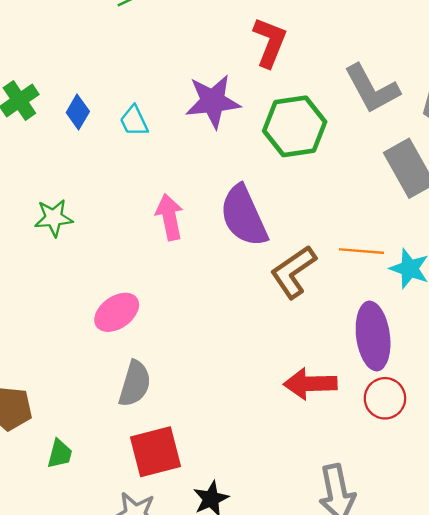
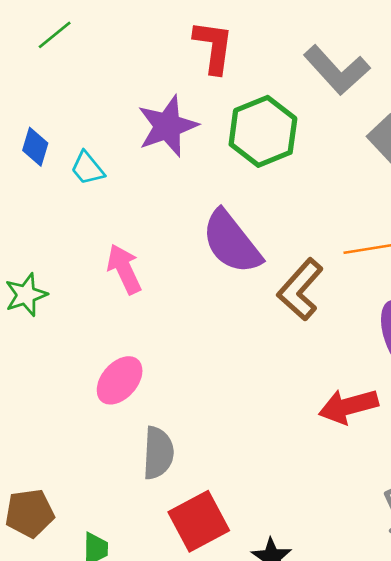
blue diamond: (78, 112) -> (35, 147), moved
pink arrow: (170, 217) -> (124, 269), moved

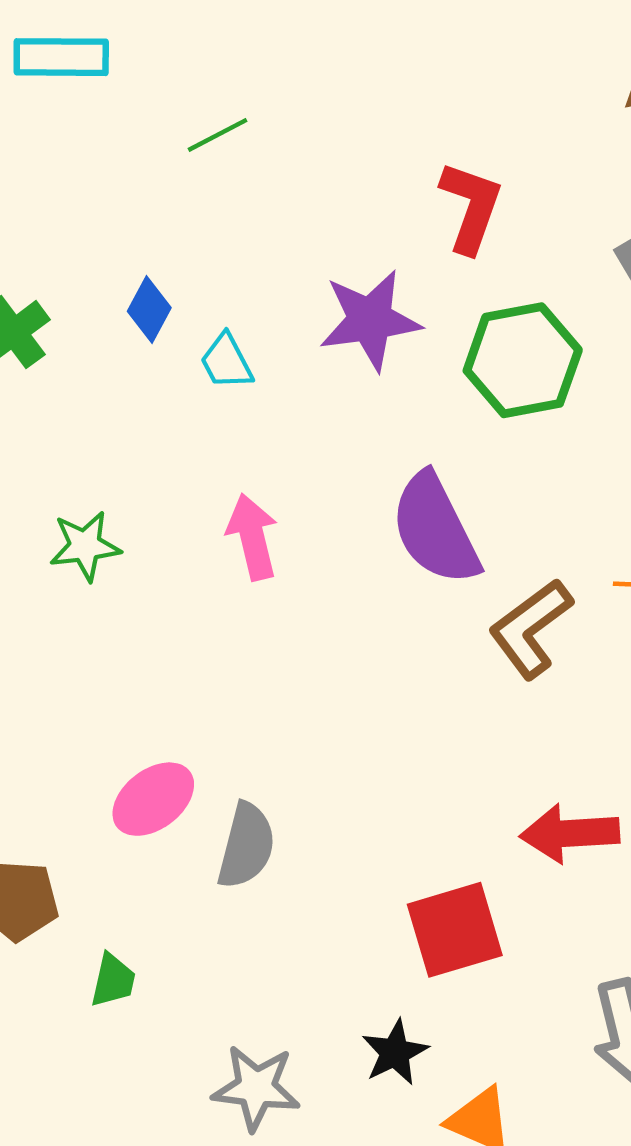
pink ellipse: (120, 380) -> (153, 799), moved
red square: (199, 521) -> (455, 930), moved

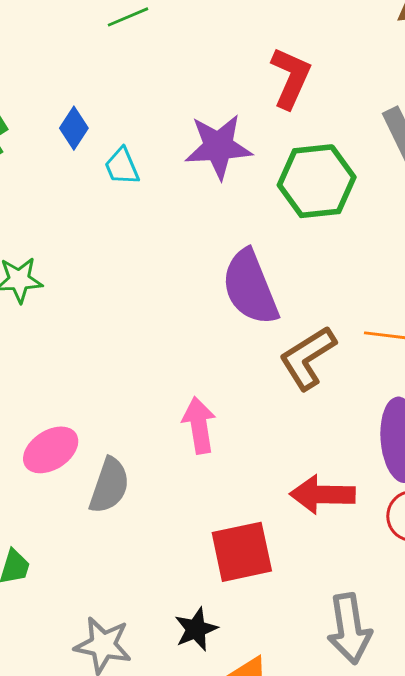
pink arrow: (252, 537) -> (199, 425), moved

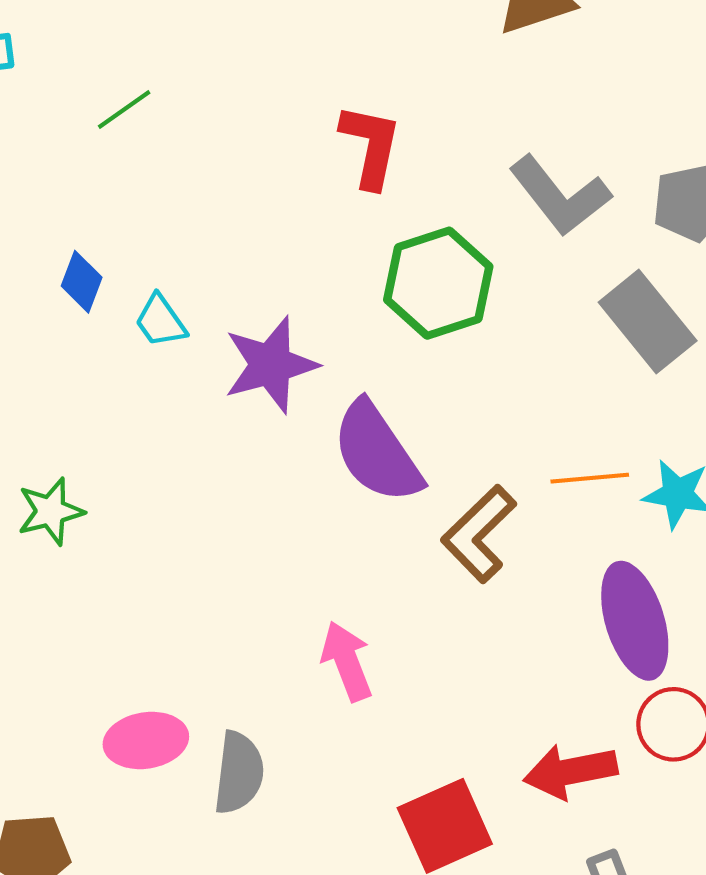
purple star: (218, 147) -> (271, 365), moved
pink ellipse: (51, 450) -> (146, 740), turned 36
red arrow: (322, 494) -> (570, 771), moved

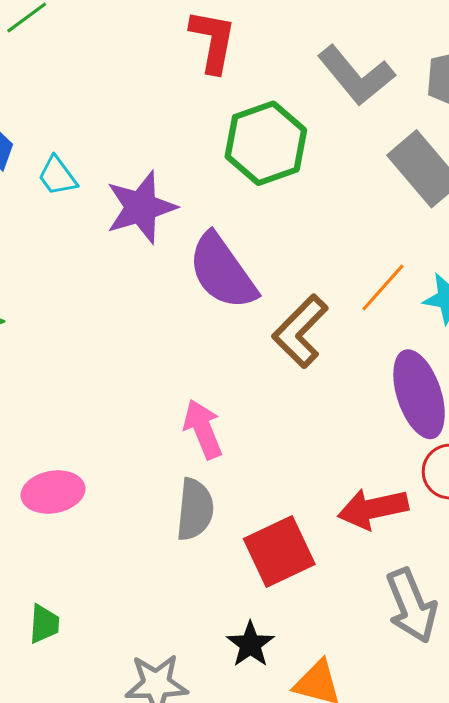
orange line: (590, 478) -> (383, 288), turned -42
gray semicircle: (239, 773) -> (195, 509), moved

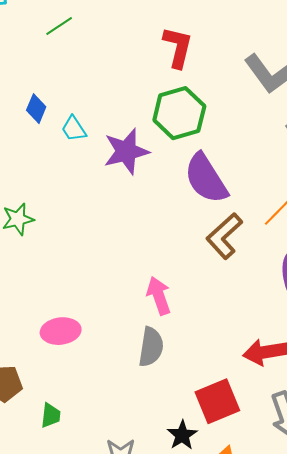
green hexagon: (266, 143) -> (179, 113), moved
purple semicircle: (222, 271) -> (206, 178), moved
red square: (279, 552) -> (217, 401), moved

